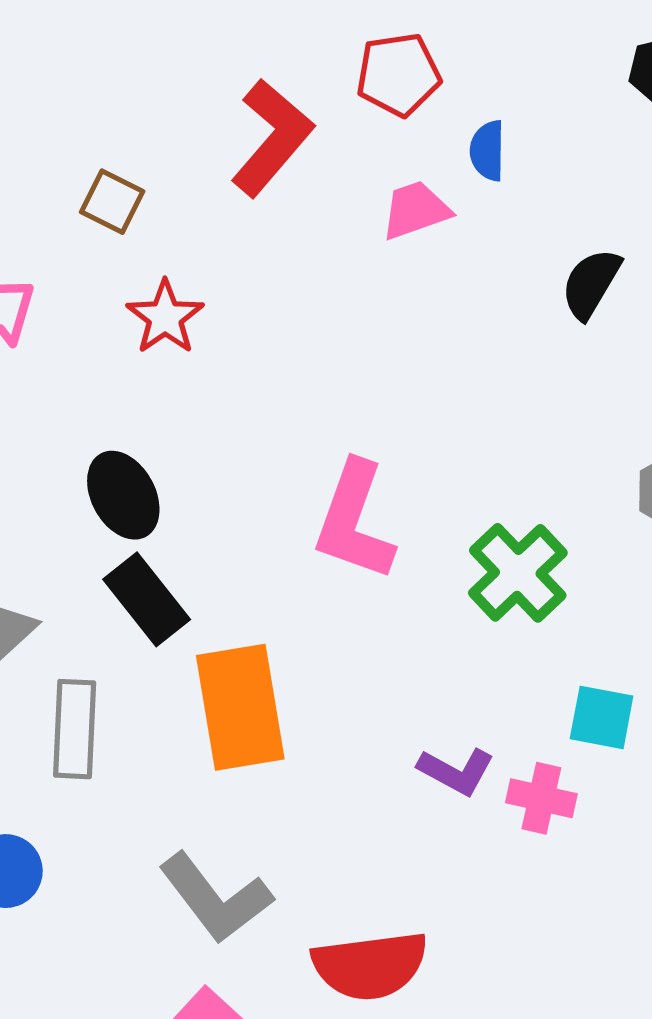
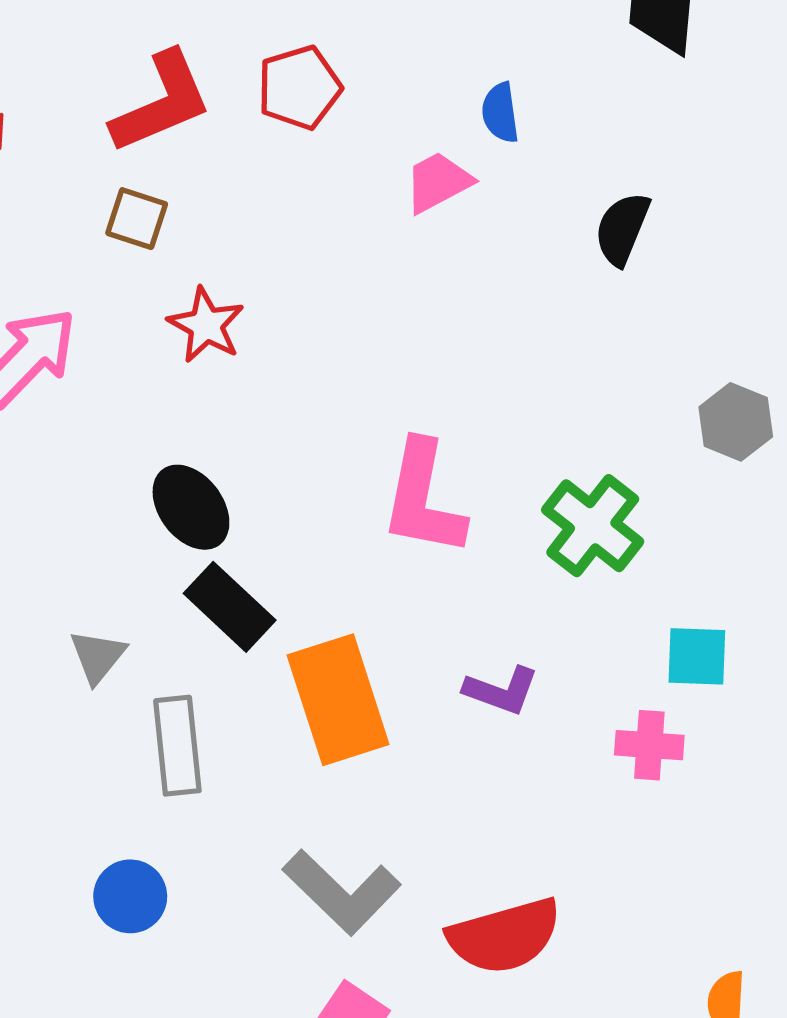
red pentagon: (398, 74) -> (299, 88), moved
red L-shape: (272, 138) -> (161, 102), moved, turned 35
purple L-shape: (456, 771) -> (501, 691), moved

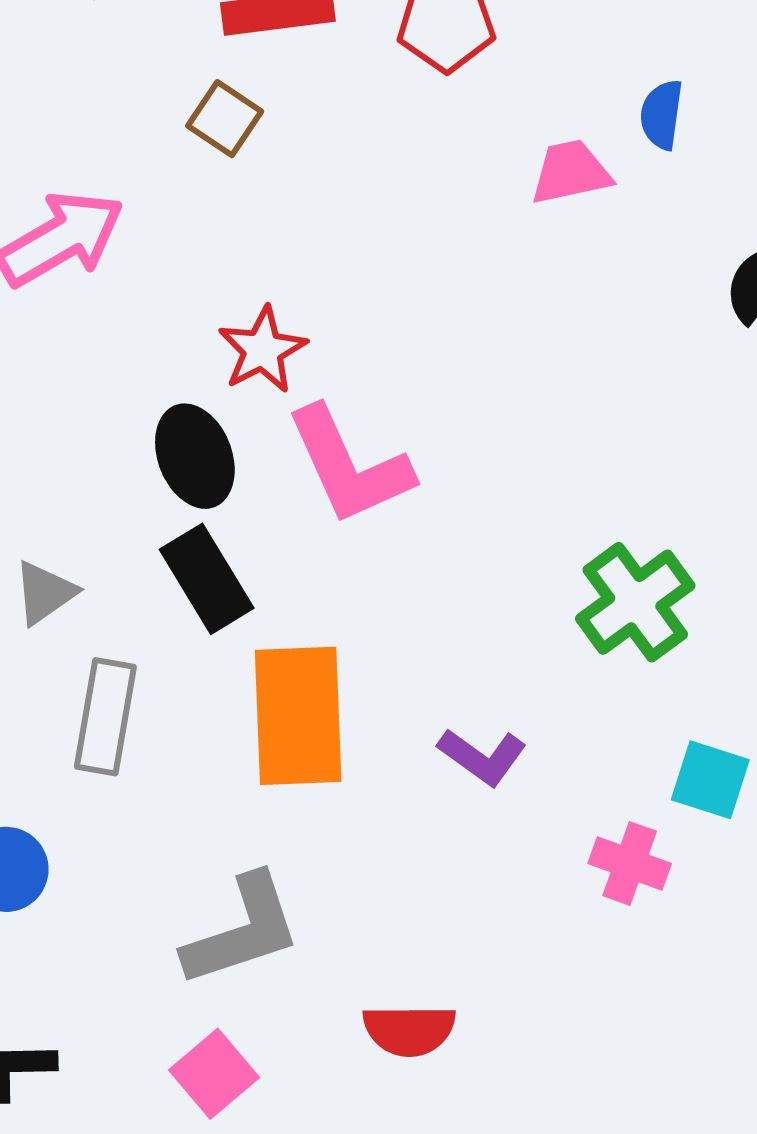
red star: (206, 325) -> (263, 350), moved
pink L-shape: (423, 499) -> (349, 466), moved, turned -51
gray L-shape: (342, 892) -> (242, 931), turned -78
red semicircle: (504, 936) -> (409, 1030), size x0.7

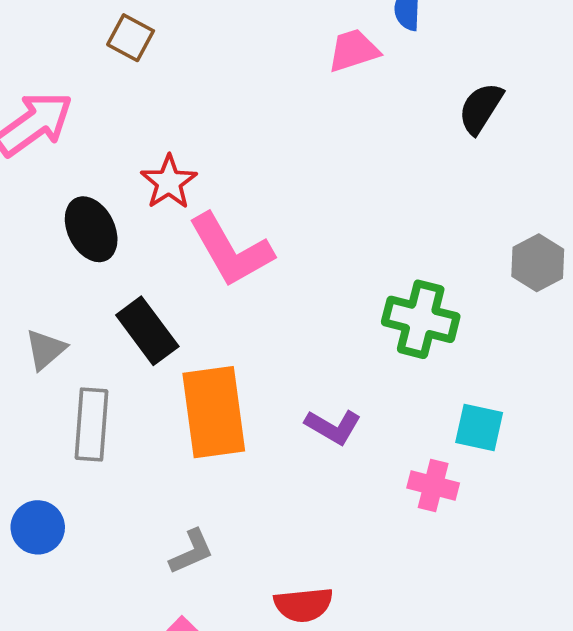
black ellipse: (195, 456) -> (91, 229), moved
green cross: (635, 602) -> (421, 319), turned -34
gray L-shape: (242, 931) -> (191, 552), size x0.6

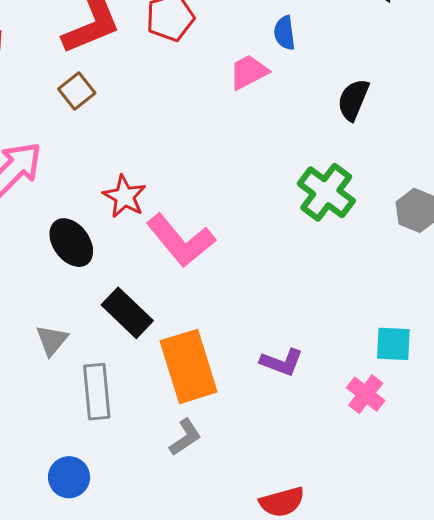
brown square: (131, 38) -> (77, 91), turned 33
green cross: (421, 319) -> (326, 192), moved, turned 32
pink cross: (433, 486) -> (366, 394), turned 33
gray L-shape: (191, 552) -> (185, 437), moved

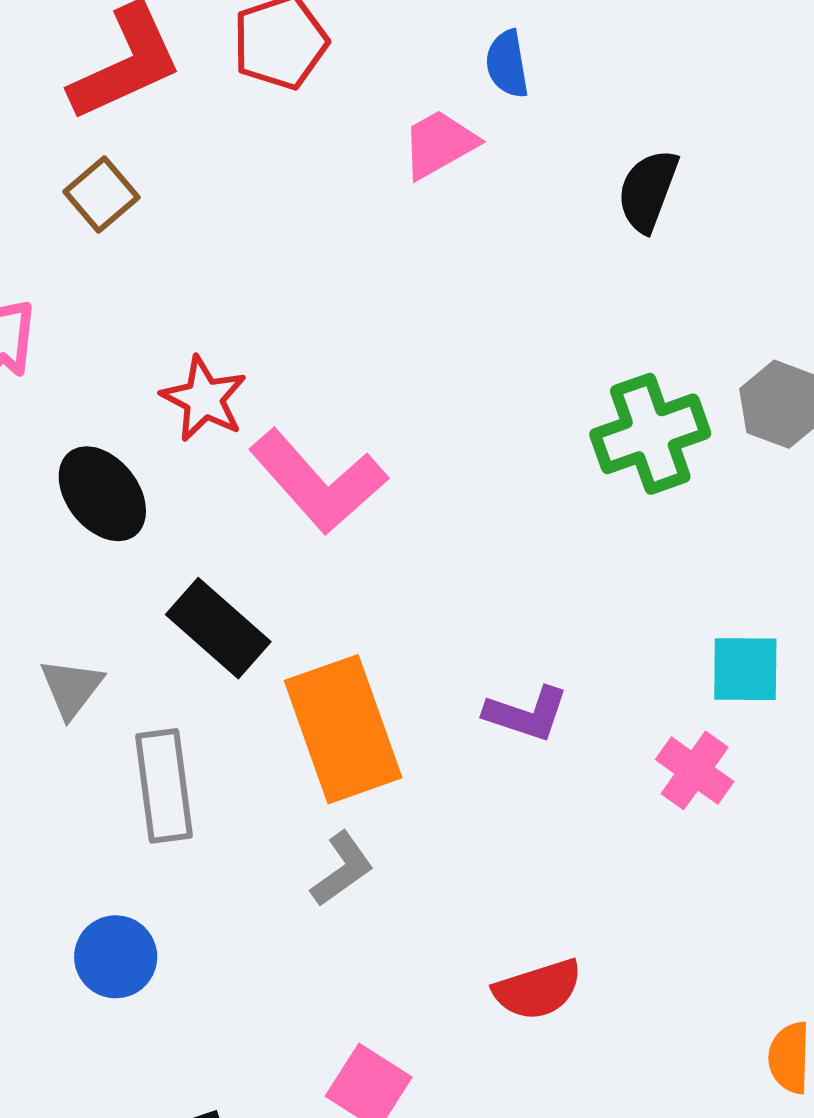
green cross: (326, 192) -> (650, 434), moved, turned 36

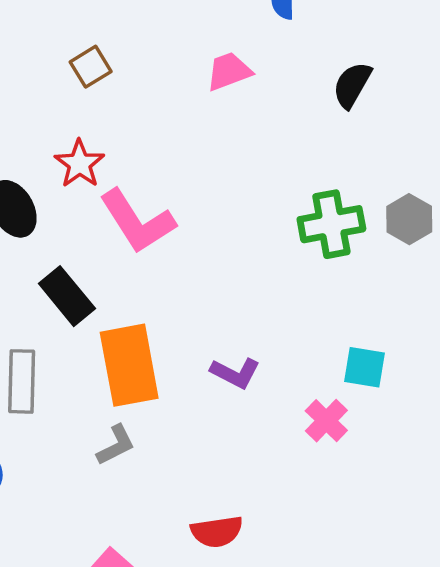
pink trapezoid: (439, 144) -> (229, 71), moved
brown square: (102, 194) -> (91, 67), moved

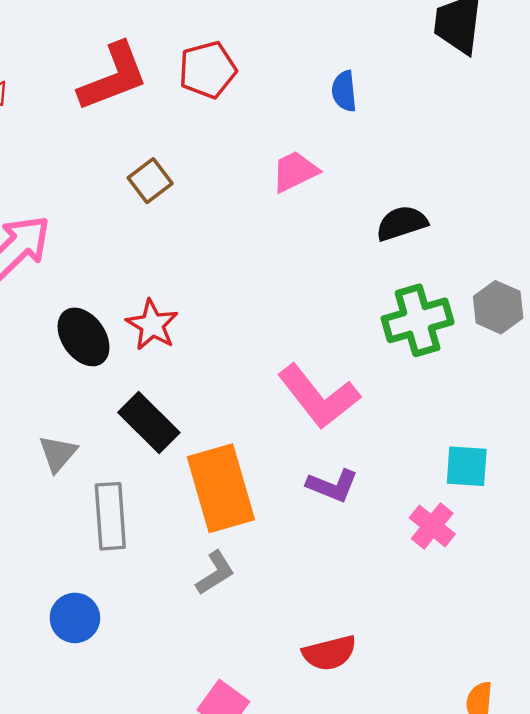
black semicircle: (352, 85) -> (402, 223), moved, turned 48
red star: (80, 164) -> (152, 325), moved
pink L-shape: (137, 221) -> (319, 397), moved

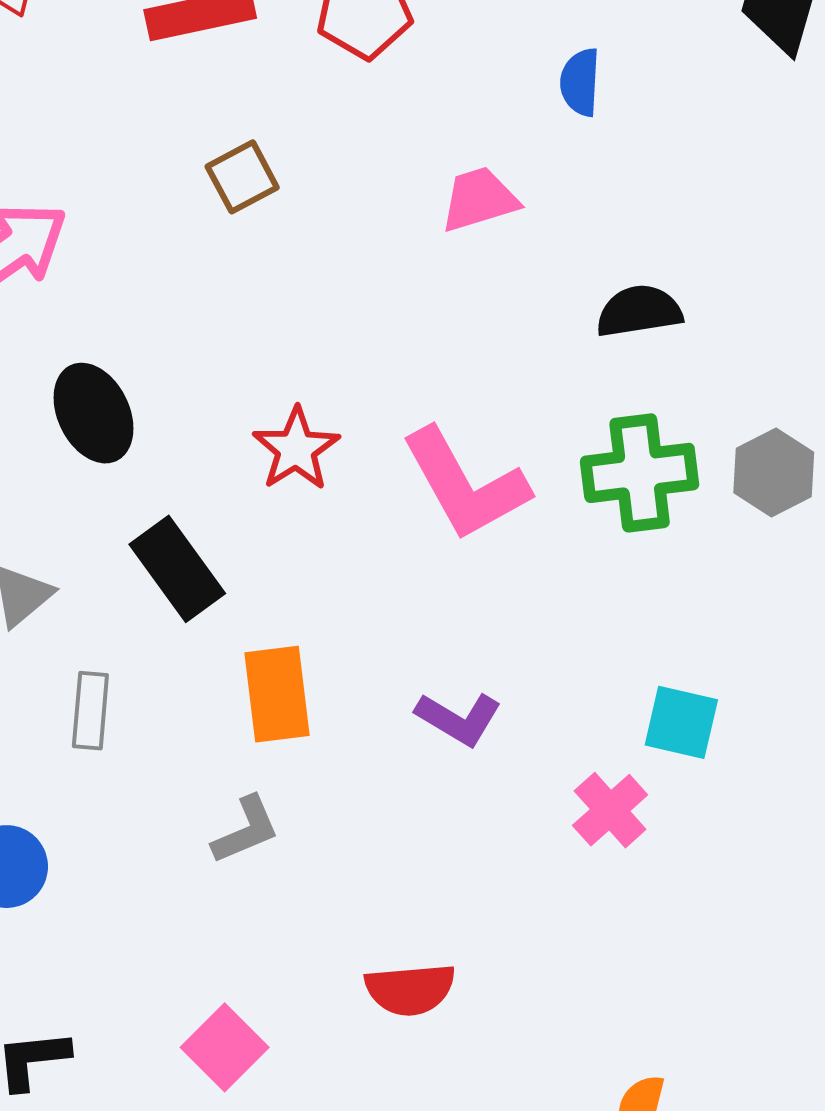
red star: (152, 325) -> (296, 449), moved
pink L-shape: (319, 397) -> (465, 484), moved
orange rectangle: (221, 488) -> (277, 694), size x0.7
gray rectangle: (110, 516) -> (90, 711), size x0.7

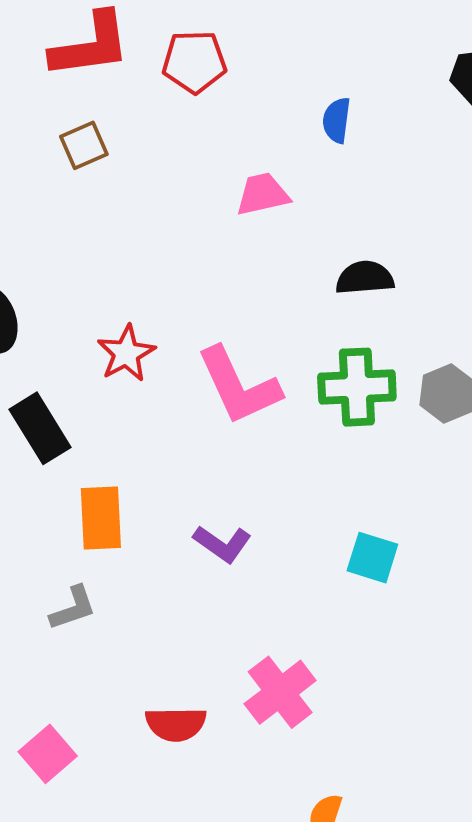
brown square: (242, 177) -> (84, 145), moved
pink cross: (610, 810) -> (280, 692), moved, size x1.4

